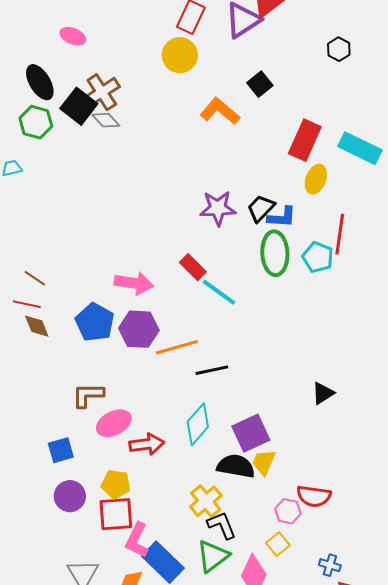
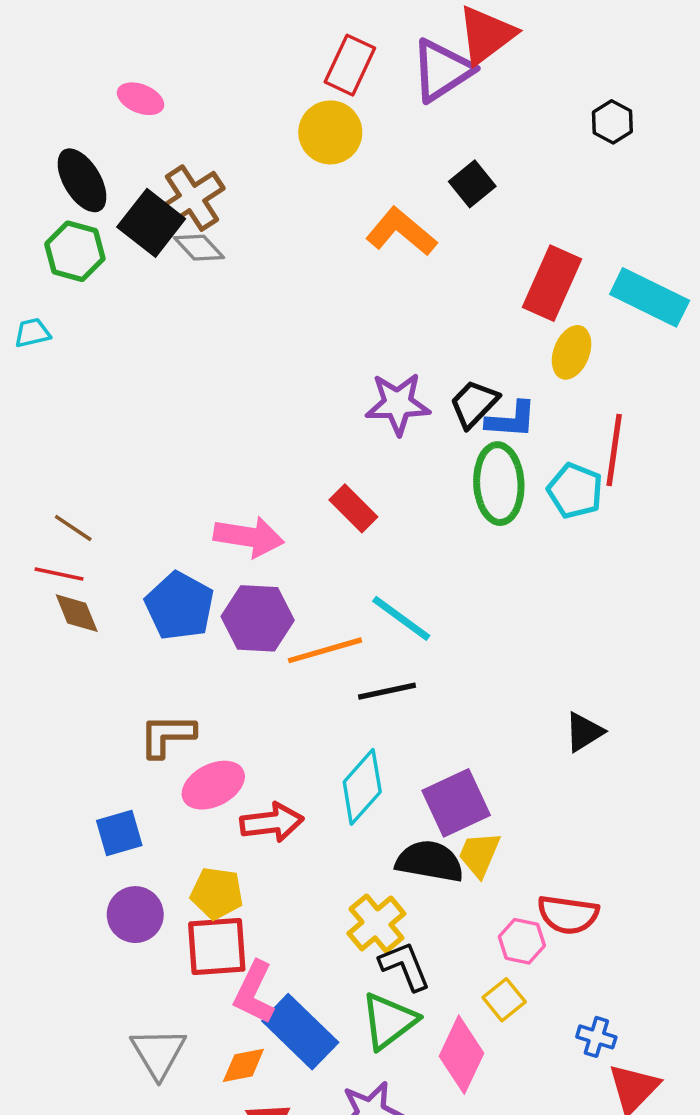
cyan line: (219, 292) -> (401, 618), moved

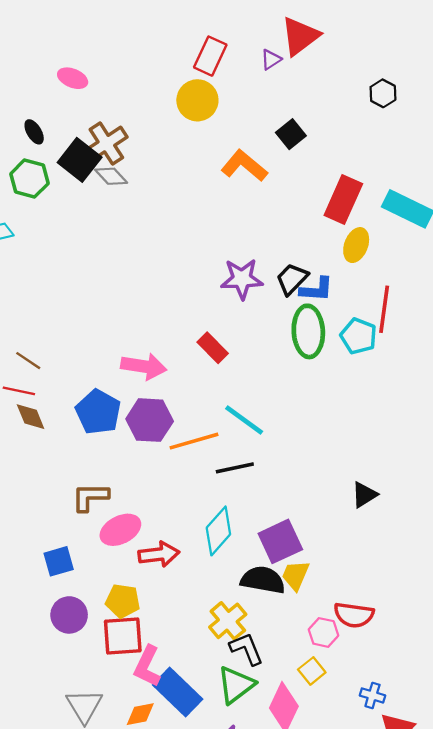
purple triangle: (442, 70) -> (271, 60), size x0.5
black ellipse: (82, 180) -> (34, 132), size x0.6

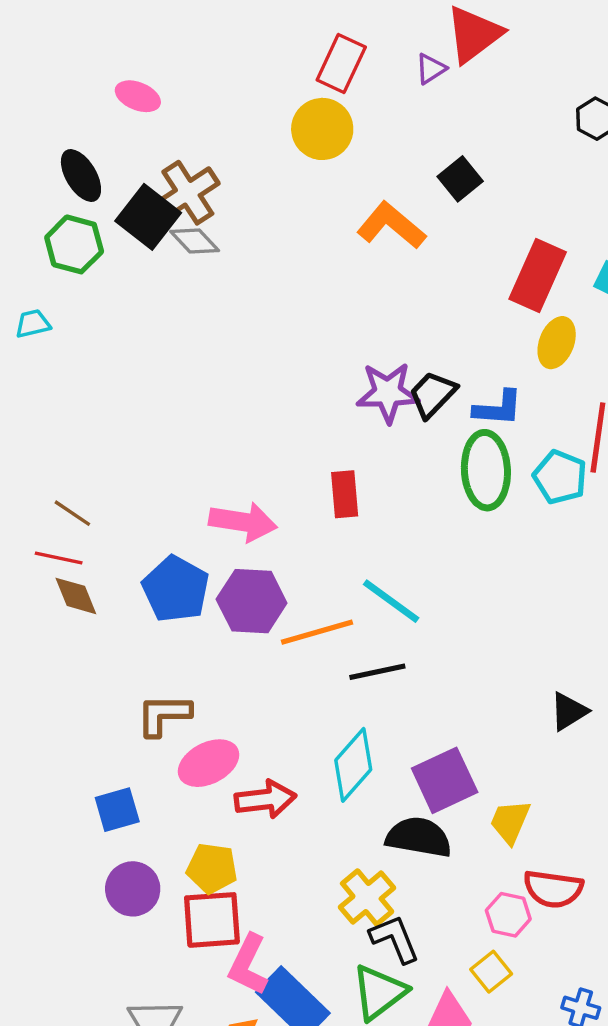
black ellipse: (34, 132) -> (81, 175), size x1.4
black trapezoid: (292, 279) -> (433, 394), moved
red rectangle: (213, 348) -> (345, 494), turned 40
yellow trapezoid: (295, 575) -> (510, 822), moved

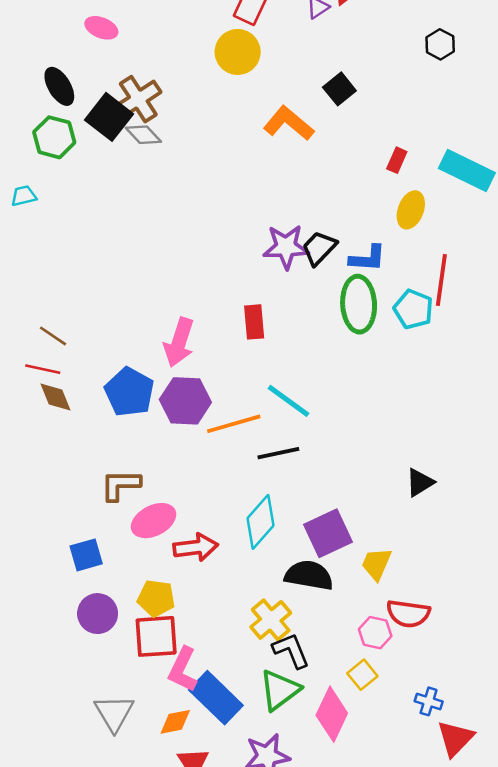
red rectangle: (538, 275) -> (397, 160), size x0.5
pink arrow: (243, 522) -> (179, 342), turned 99

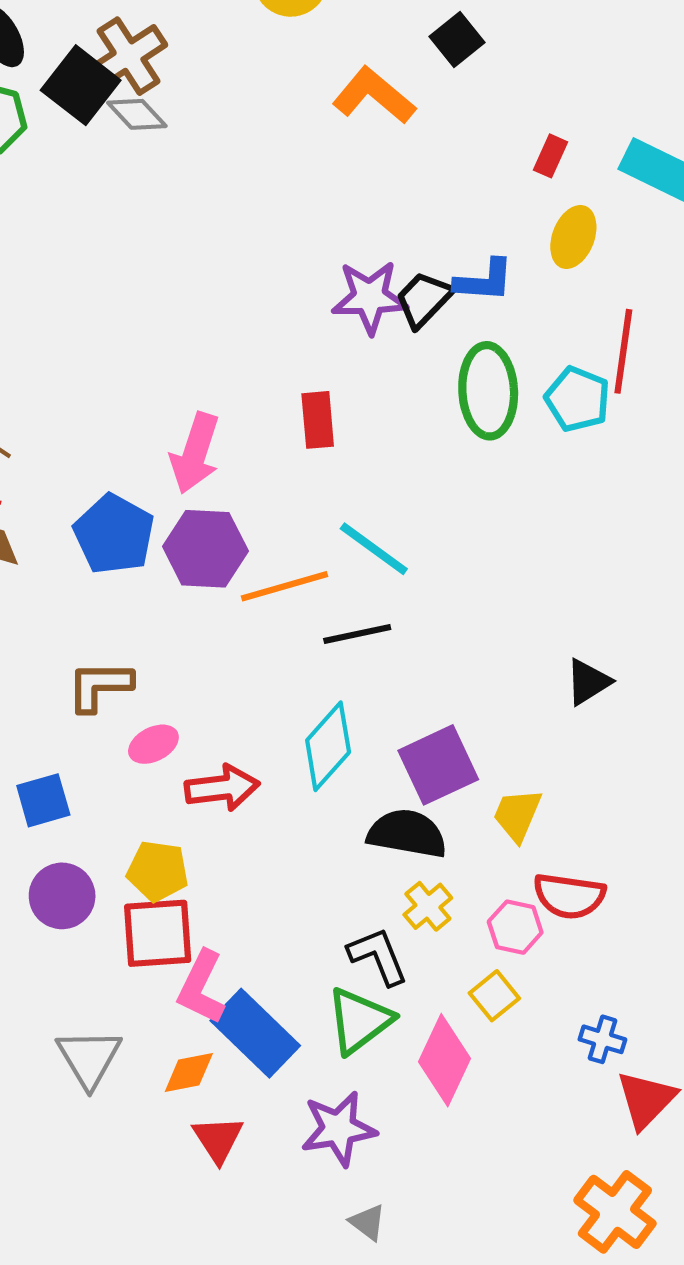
blue L-shape: (367, 258) -> (484, 281), moved
pink ellipse: (154, 521) -> (153, 744), size x0.7
yellow cross: (271, 620) -> (428, 906), moved, size x0.7

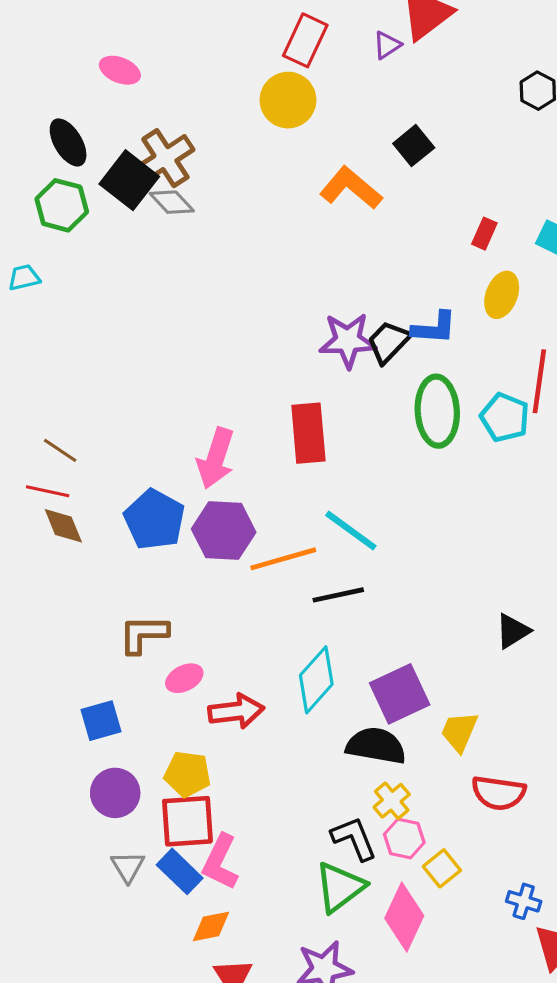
red rectangle: (318, 420) -> (308, 433), size x1.4
pink hexagon: (515, 927) -> (404, 838), moved
blue rectangle: (255, 1033) -> (180, 871), moved, size x0.7
gray triangle: (89, 1058) -> (128, 867), moved, size x0.7

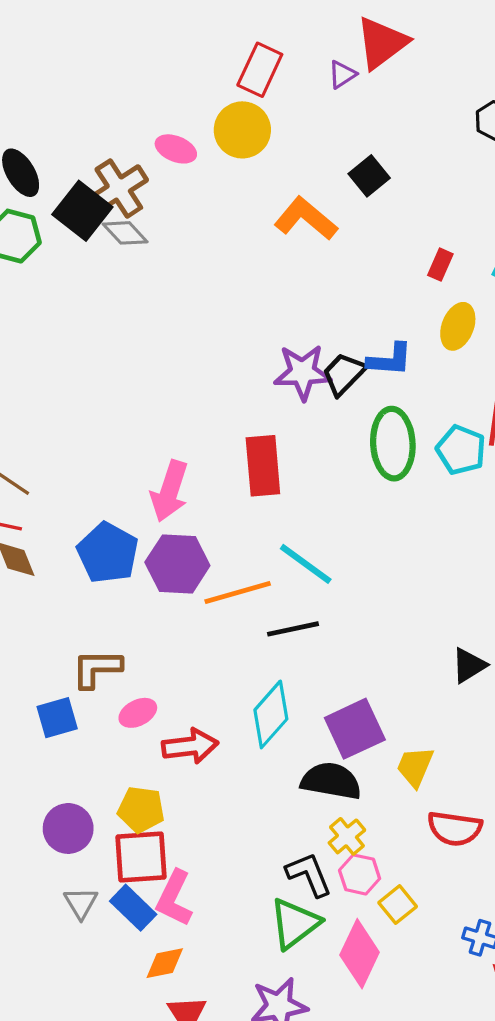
pink ellipse: (120, 70) -> (176, 149), moved
blue square: (101, 721) -> (57, 718), moved

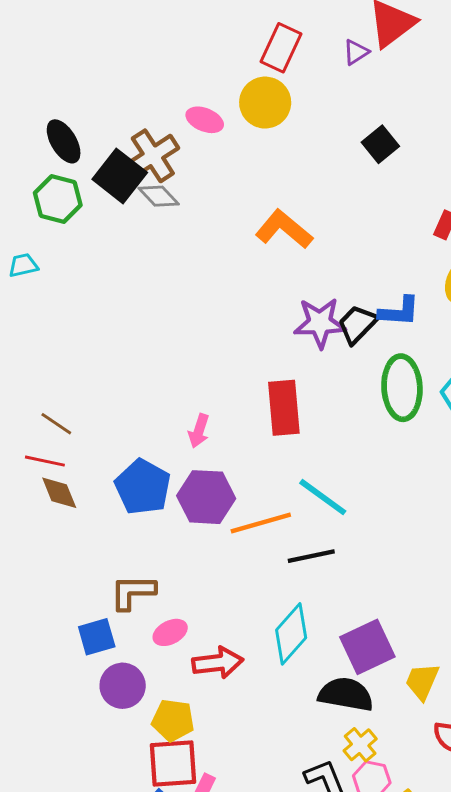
orange L-shape: (306, 219) -> (284, 229), moved
pink arrow: (170, 491) -> (199, 431), size x0.6
purple circle: (68, 828) -> (123, 686), moved

